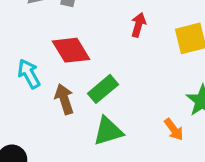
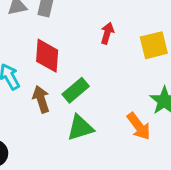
red diamond: (71, 50) -> (47, 56), turned 36
orange arrow: (174, 129) -> (139, 126), size x1.4

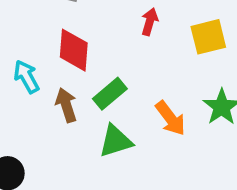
orange arrow: (139, 126) -> (170, 118), moved

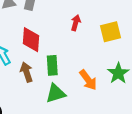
green rectangle: (110, 94) -> (52, 65), turned -54

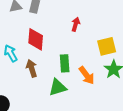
yellow square: (110, 32) -> (107, 46), moved
green rectangle: (52, 65) -> (65, 63), moved

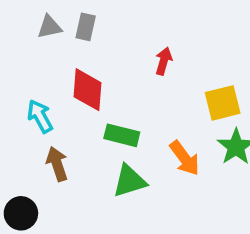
green rectangle: (65, 63) -> (122, 135), moved, turned -72
brown arrow: (32, 68) -> (57, 164), moved

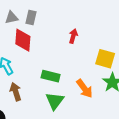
red diamond: (88, 90) -> (23, 40), moved
yellow square: (223, 103) -> (105, 59), turned 30
green triangle: (129, 181) -> (55, 101), turned -36

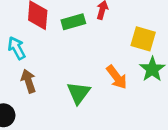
green rectangle: (51, 76) -> (73, 22), moved, turned -30

